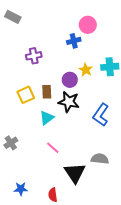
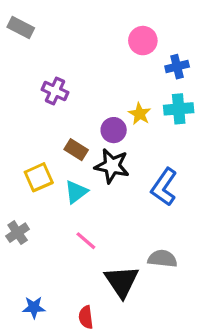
blue cross: (74, 41) -> (177, 67), moved
purple cross: (34, 56) -> (55, 91), turned 35
brown rectangle: (47, 92) -> (76, 150), turned -56
yellow square: (26, 95) -> (39, 177), moved

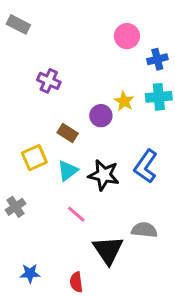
black star: (112, 166) -> (104, 175), moved

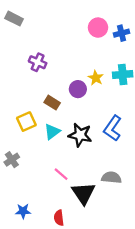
blue cross: (157, 59) -> (122, 33), moved
pink line: (76, 214) -> (61, 174), moved

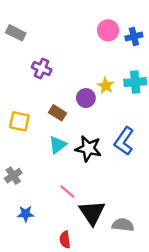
gray rectangle: (14, 19) -> (16, 33), moved
yellow square: (26, 122) -> (19, 121), moved, turned 36
gray semicircle: (111, 178) -> (123, 225), moved
blue star: (23, 211) -> (26, 214), moved

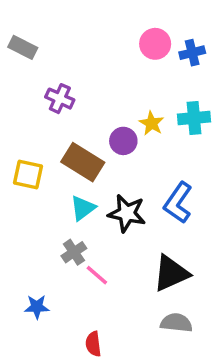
brown rectangle: (58, 113) -> (83, 162), size x1.6
gray cross: (13, 176) -> (74, 252), moved
black triangle: (92, 213) -> (171, 273), moved, turned 40

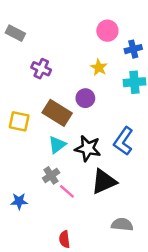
blue cross: (192, 53) -> (133, 49), moved
yellow star: (152, 123) -> (99, 67), moved
black triangle: (171, 273) -> (104, 182), moved
blue star: (37, 307) -> (19, 201), moved

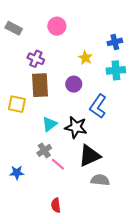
pink circle: (107, 31) -> (57, 26), moved
brown rectangle: (57, 113) -> (40, 85), moved, turned 55
blue L-shape: (123, 141) -> (98, 106), moved
gray semicircle: (122, 225) -> (100, 180), moved

